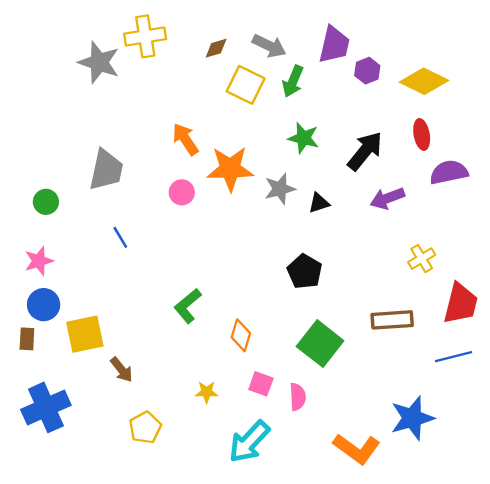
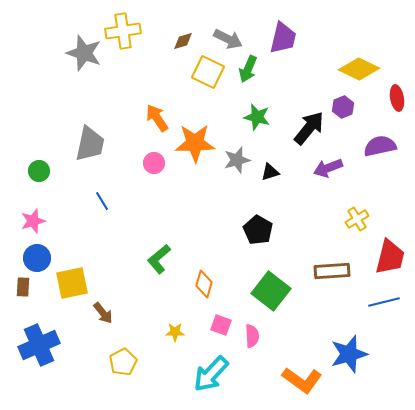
purple hexagon: (367, 71) -> (343, 107), moved
red ellipse: (422, 134) -> (397, 98), moved

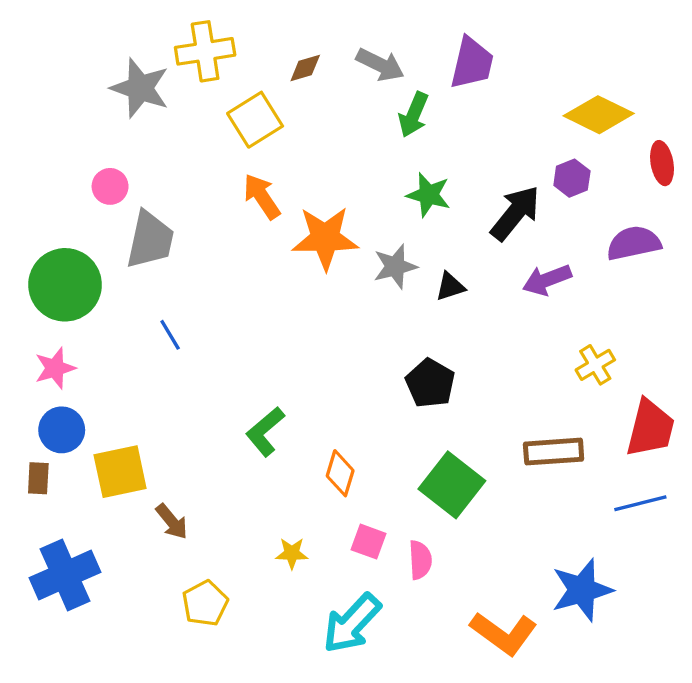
yellow square: (208, 72) -> (255, 120), moved, turned 32
pink circle: (154, 163) -> (110, 186), moved
green circle: (39, 171) -> (65, 285), size x2.0

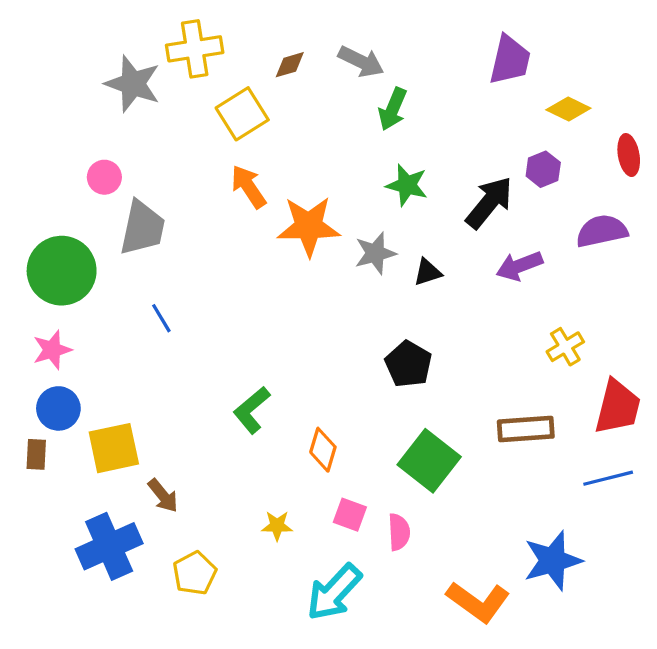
purple trapezoid: (472, 63) -> (510, 60), moved
yellow diamond: (599, 115) -> (568, 109), size x0.7
blue cross: (65, 575) -> (109, 546), moved

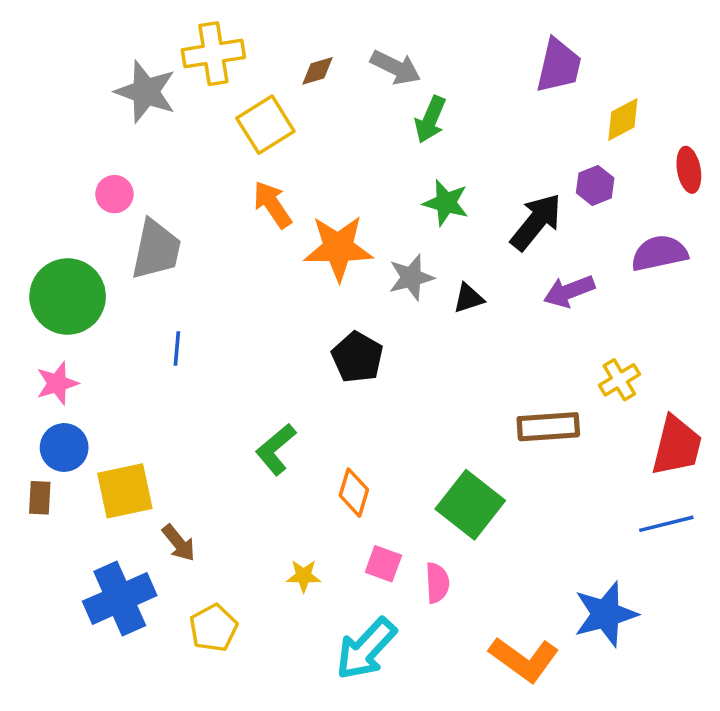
yellow diamond: (568, 109) -> (623, 119), turned -54
blue line: (161, 318) -> (177, 349), turned 36
black pentagon: (408, 364) -> (357, 357), moved
brown rectangle: (526, 429) -> (548, 427), moved

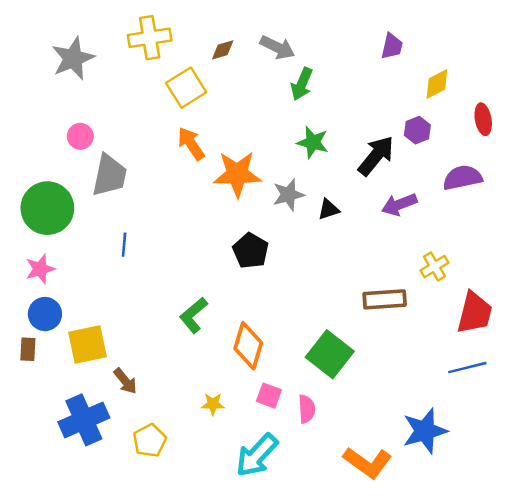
purple trapezoid: (559, 66) -> (392, 46), size x0.7
gray star: (146, 92) -> (73, 58), moved, turned 30
orange diamond: (354, 493) -> (248, 346), size x1.4

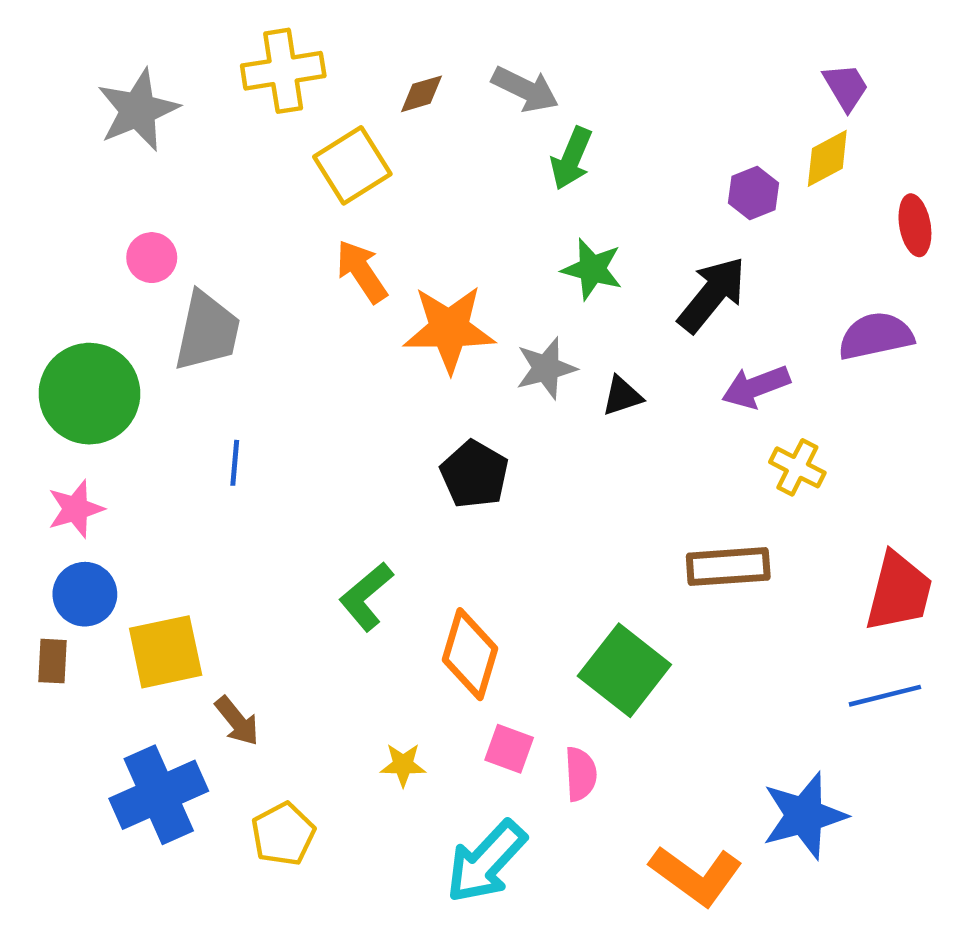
purple trapezoid: (392, 46) -> (846, 87), moved, turned -44
purple hexagon: (417, 130) -> (754, 193), moved
yellow cross: (434, 267) -> (797, 467), moved, turned -32

